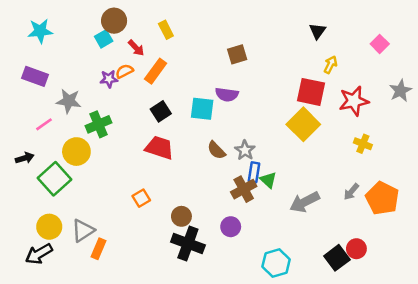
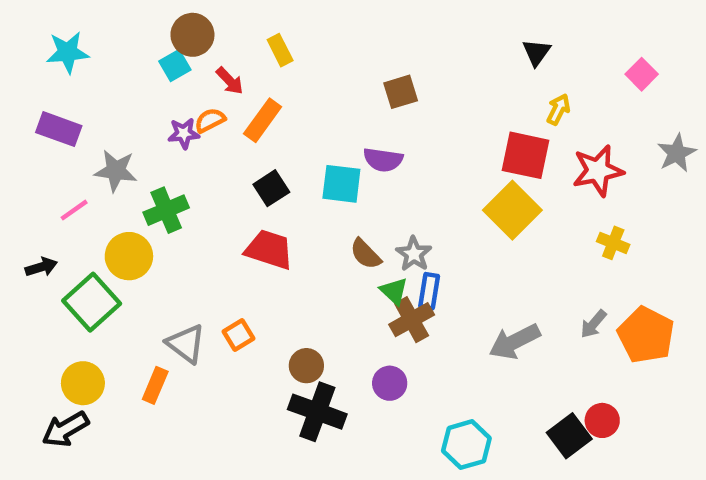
green triangle: (268, 180) -> (394, 291), moved
gray triangle: (83, 231) -> (186, 344), moved, turned -50
orange rectangle: (98, 249) -> (155, 385), moved

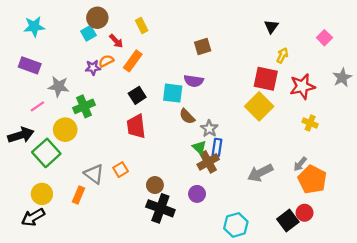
red trapezoid: (269, 250) -> (136, 126), turned -115
brown semicircle: (366, 254) -> (187, 116), moved
black arrow: (41, 267) -> (21, 135), size x1.6
orange pentagon: (646, 335) -> (312, 180), moved

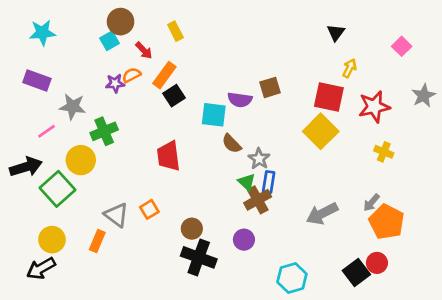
brown square: (203, 47) -> (270, 87), moved
black square: (137, 95) -> (174, 96), moved

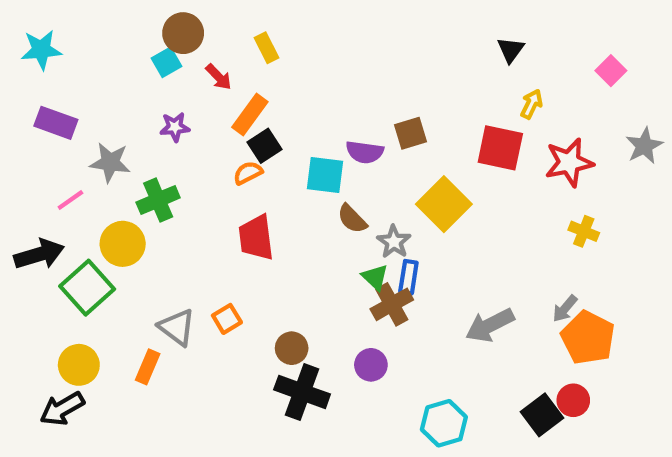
cyan star: (42, 33) -> (41, 50), moved
orange semicircle: (132, 75) -> (248, 173), moved
yellow square: (321, 131) -> (444, 204), moved

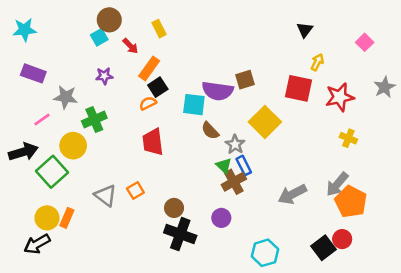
purple semicircle: (365, 152) -> (218, 91), size x1.4
blue rectangle: (408, 277) -> (244, 166), turned -36
gray arrow: (565, 309) -> (337, 184), size x1.5
orange rectangle: (148, 367) -> (67, 218), moved

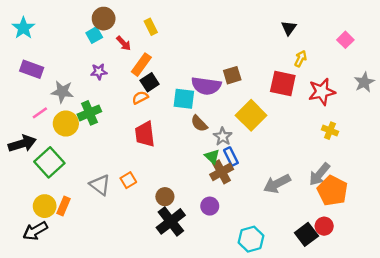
cyan star: (25, 30) -> (23, 28), turned -30
yellow circle: (73, 146) -> (66, 124), moved
black cross: (180, 234) -> (171, 221), turned 32

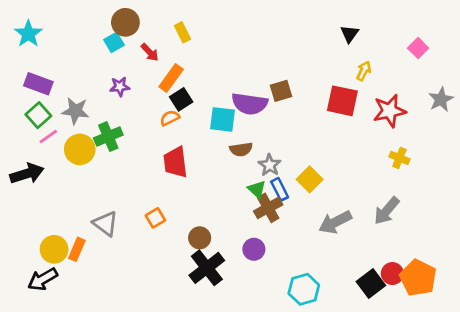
yellow square: (251, 115) -> (310, 179), moved, size x0.7
brown semicircle: (199, 124) -> (241, 149), turned -54
green square: (49, 162) -> (38, 115), moved, size x0.7
gray triangle: (100, 185) -> (105, 224), moved
orange pentagon: (332, 191) -> (418, 278), moved

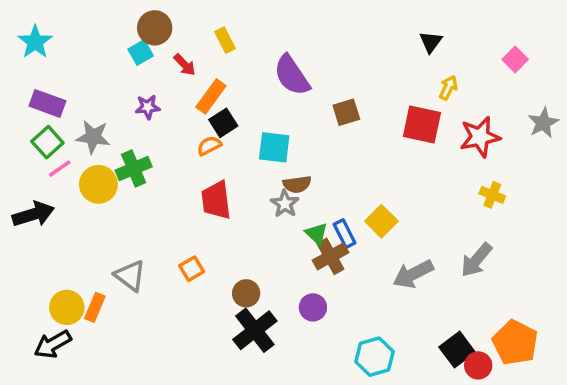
purple semicircle: (250, 104) -> (292, 75), moved, turned 48
gray star: (270, 165) -> (285, 204), moved
red circle: (392, 274) -> (478, 365), moved

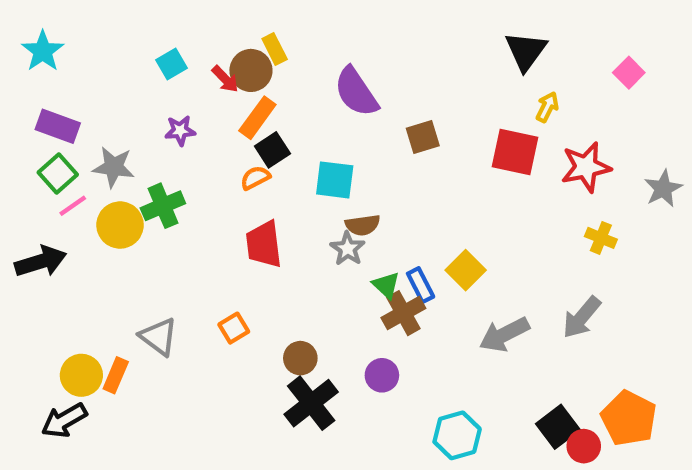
brown circle: (155, 28) -> (251, 70), moved
black triangle: (431, 42) -> (526, 51), size x1.5
gray star: (543, 123) -> (663, 189), moved

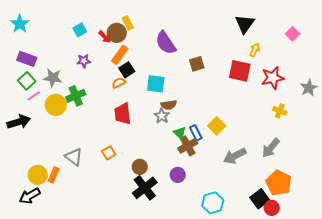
orange pentagon: (629, 418) -> (279, 183), moved

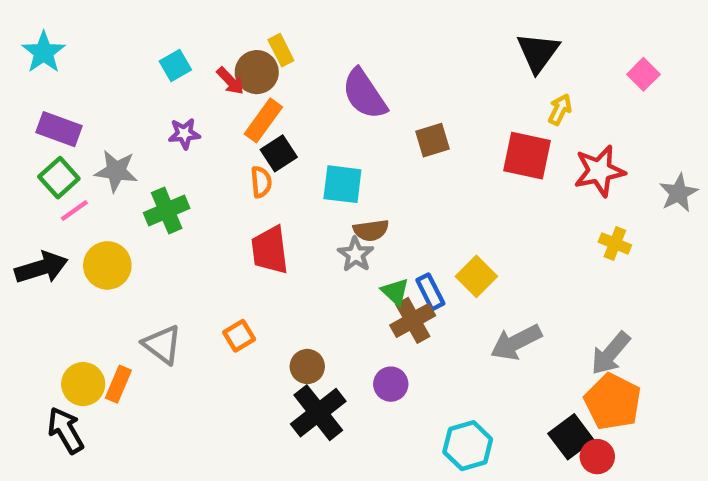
orange semicircle: (119, 83) -> (261, 182), turned 112
yellow circle: (56, 105) -> (107, 265), moved
gray arrow: (271, 148) -> (610, 353), moved
black arrow: (30, 196) -> (66, 430), turned 90

